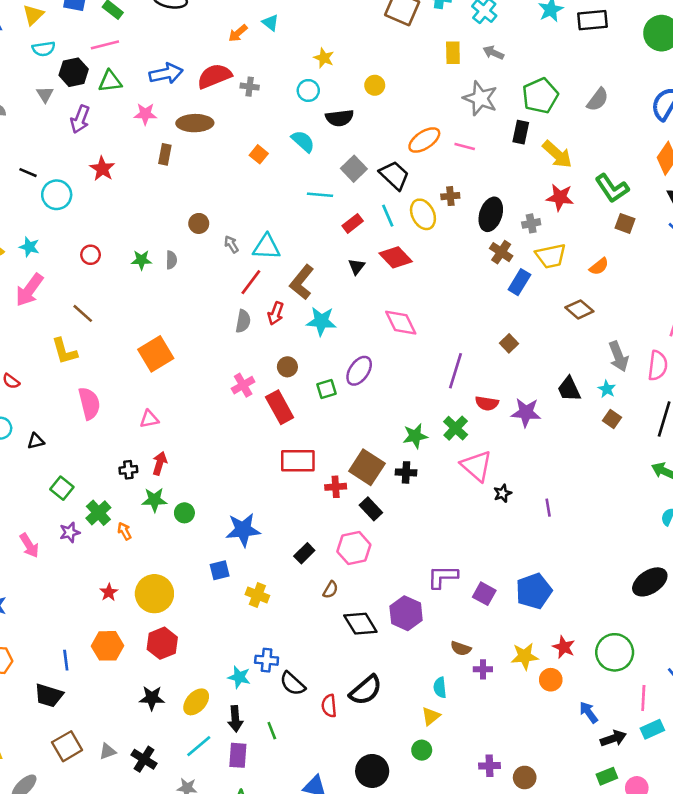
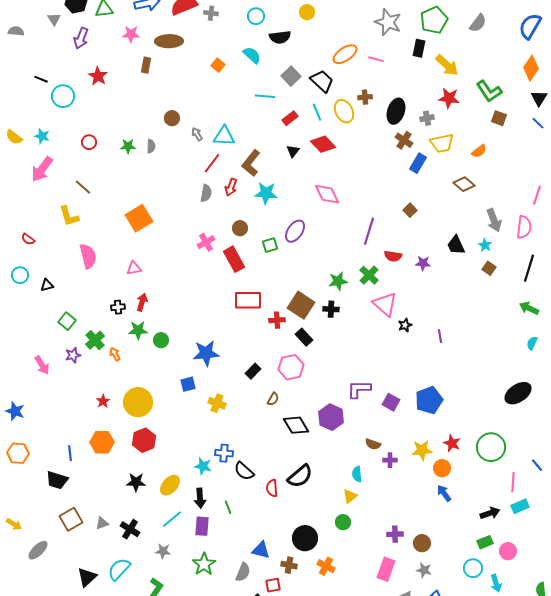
purple star: (526, 412) -> (423, 263), size x0.7
blue arrow: (589, 712) -> (444, 493), moved

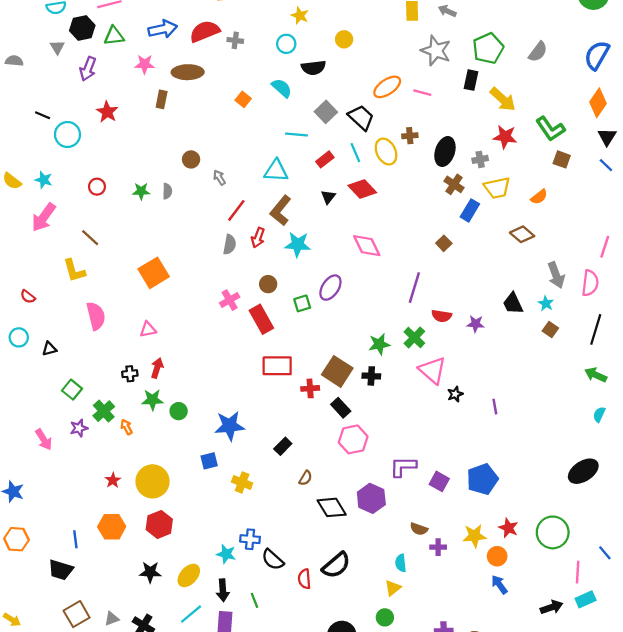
cyan triangle: (224, 136) -> (276, 171), moved
brown square: (410, 210) -> (444, 243), moved
pink hexagon: (291, 367) -> (353, 439), moved

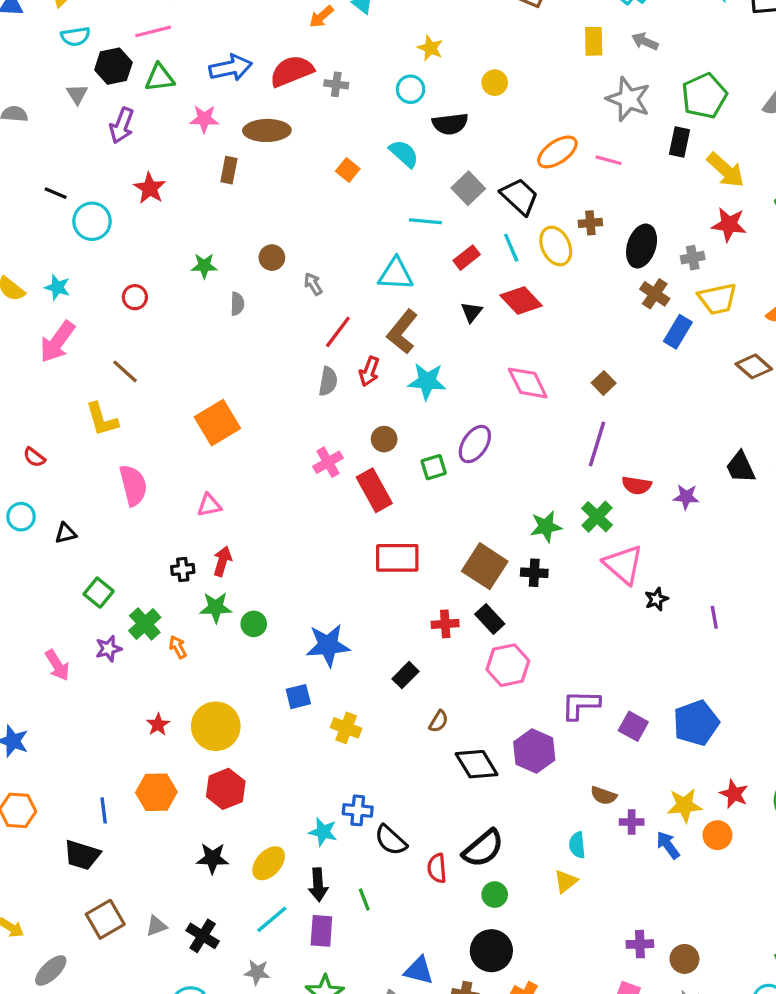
green star: (141, 191) -> (204, 266), moved
brown square: (444, 243) -> (604, 383), moved
red cross: (310, 388) -> (445, 624), moved
blue arrow: (499, 585) -> (668, 845), moved
green circle: (385, 617) -> (495, 895), moved

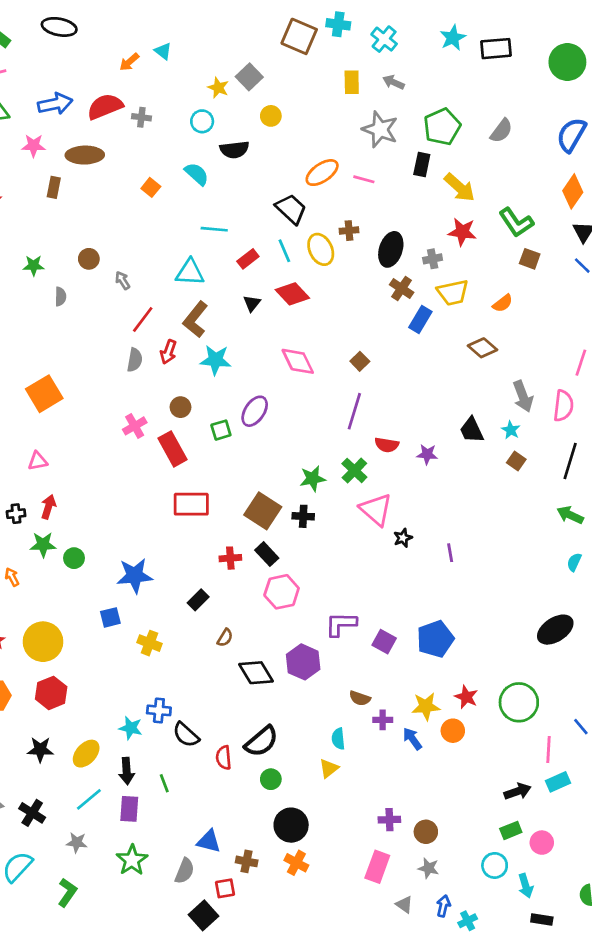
gray square: (468, 188) -> (249, 77), moved
black circle: (491, 951) -> (291, 825), moved

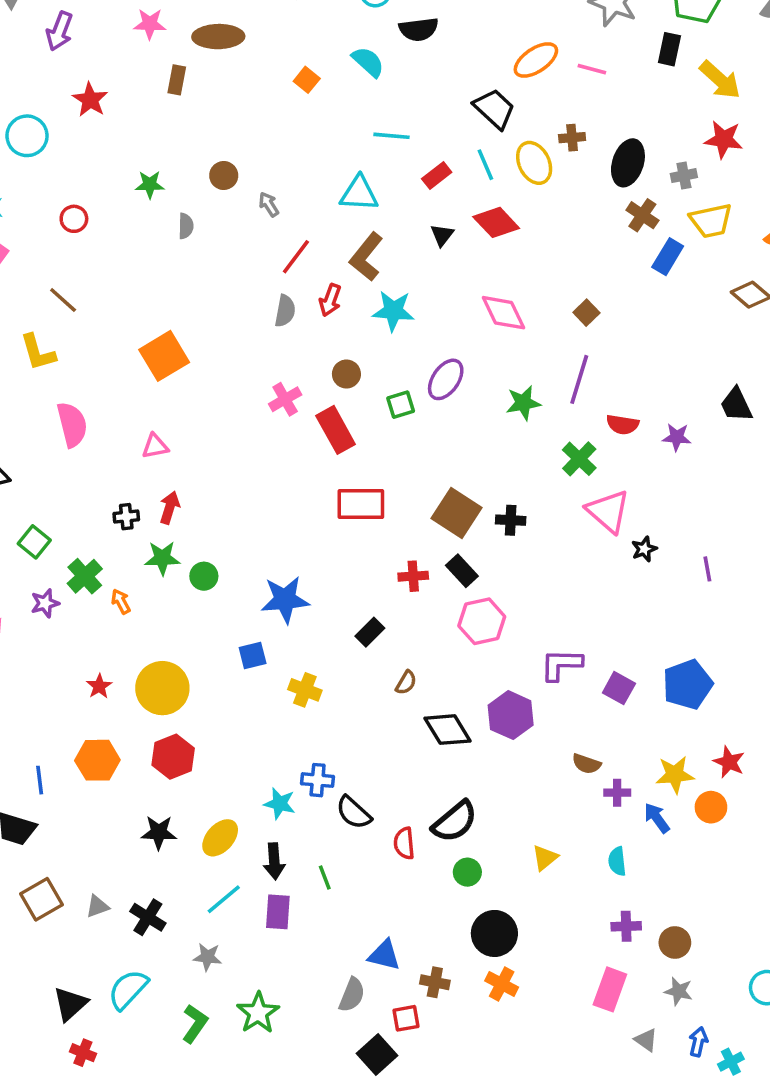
green star: (313, 479) -> (523, 403), moved
cyan semicircle: (338, 739) -> (617, 861), moved
green star: (132, 860) -> (258, 1013), moved

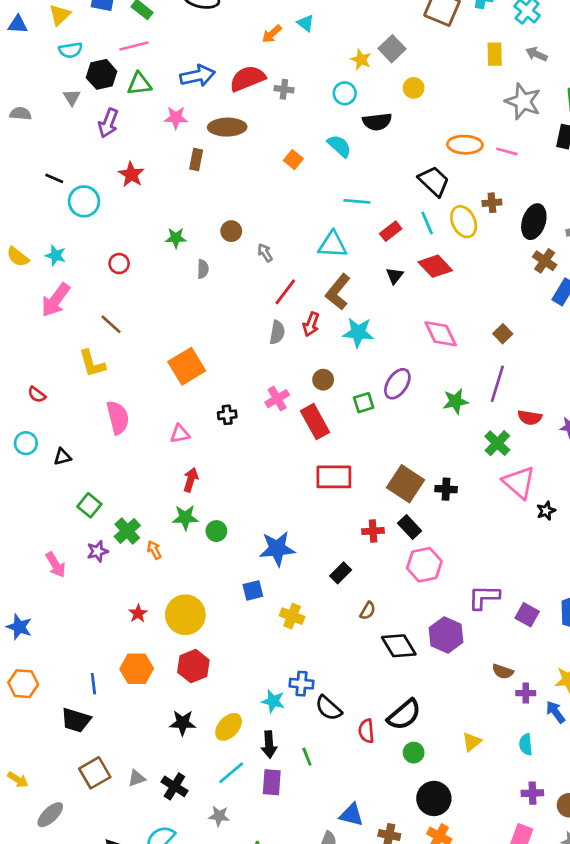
orange ellipse: (536, 60) -> (465, 145), turned 36
black cross: (126, 517) -> (227, 415), moved

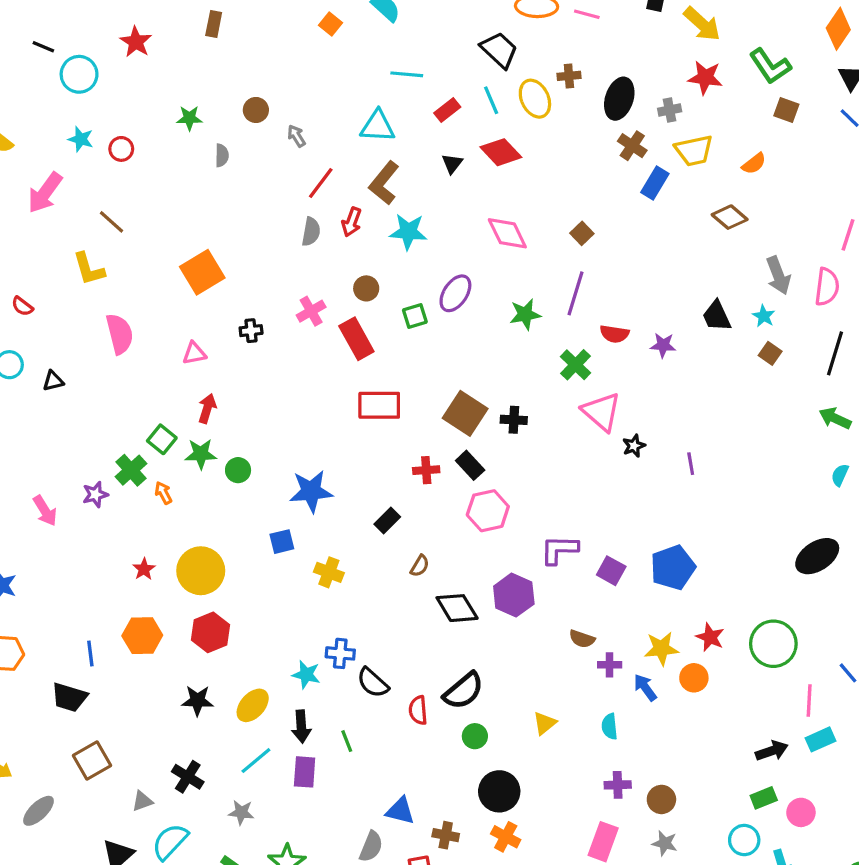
cyan star: (56, 255) -> (81, 139), moved
green square: (89, 505) -> (162, 439), moved
gray triangle: (137, 778) -> (142, 801), moved

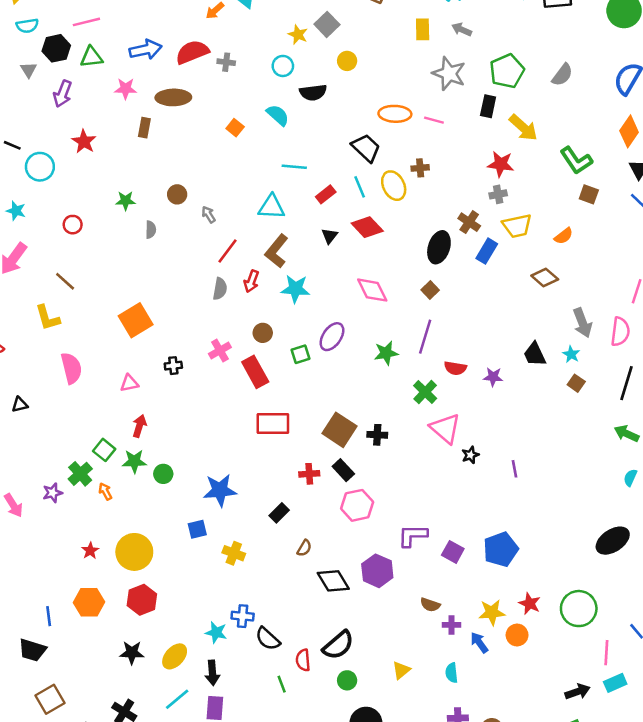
red star: (705, 78) -> (501, 164), moved
black ellipse: (619, 99) -> (439, 247), moved
cyan star: (81, 139) -> (16, 211), moved
green line: (347, 741) -> (282, 684), moved

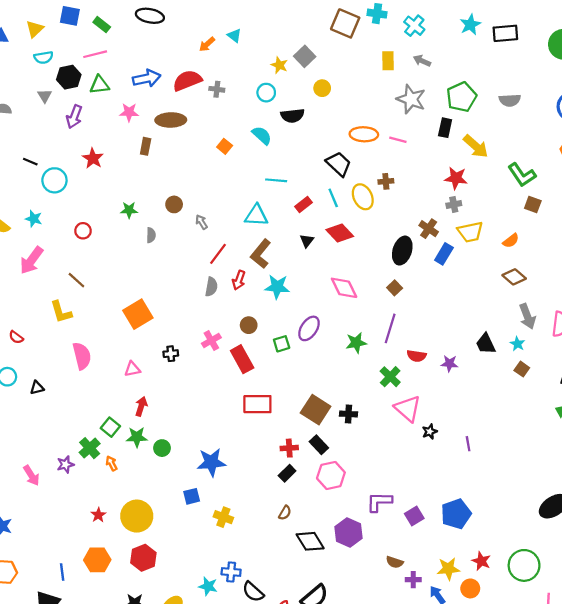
gray semicircle: (562, 75) -> (510, 100), turned 50
brown diamond: (545, 277) -> (514, 277), moved
black rectangle: (279, 513) -> (287, 473), moved
purple square: (453, 552) -> (414, 516), turned 30

